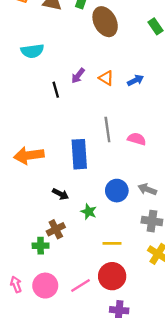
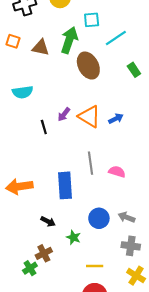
orange triangle: (106, 78) -> (89, 116), size x1.6
green cross: (41, 246) -> (30, 268), turned -32

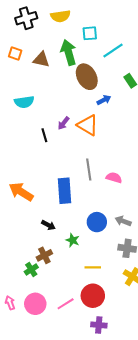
green arrow: (69, 40) -> (69, 52), turned -35
blue arrow: (116, 119) -> (104, 100), moved
orange arrow: (19, 186) -> (21, 192), turned 40

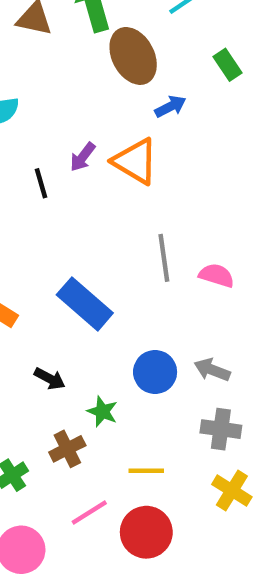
gray line: (89, 170) -> (164, 258), moved
pink semicircle: (114, 178) -> (217, 275), moved
blue rectangle: (65, 191) -> (85, 304), turned -45
brown cross: (44, 255) -> (67, 449), moved
pink line: (66, 304) -> (89, 512), moved

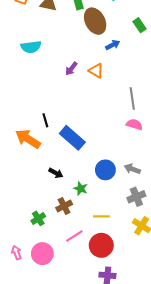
orange triangle: (135, 161) -> (96, 71), size x0.7
black line: (41, 183) -> (45, 120), moved
gray line: (164, 258) -> (132, 99), moved
gray cross: (221, 429) -> (136, 197), turned -30

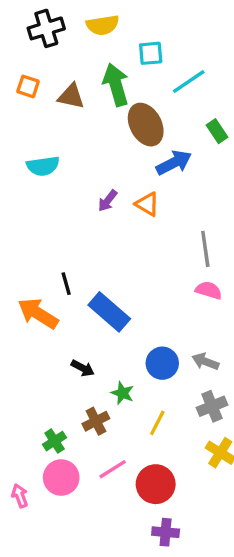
blue arrow: (113, 45) -> (174, 163), size x1.5
yellow line: (101, 216) -> (157, 423), moved, turned -63
pink circle: (42, 254) -> (61, 478), moved

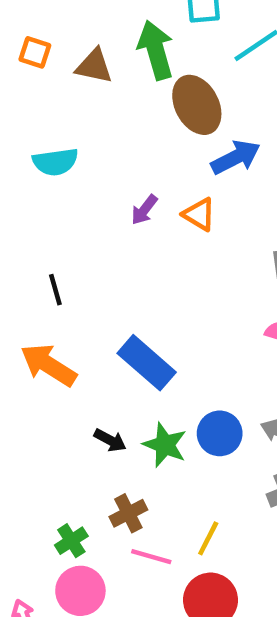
black line: (66, 284) -> (55, 290), moved
green star: (122, 393) -> (165, 445), moved, size x1.4
yellow line: (157, 423) -> (208, 538), moved
pink line: (113, 469) -> (151, 557), moved, turned 48

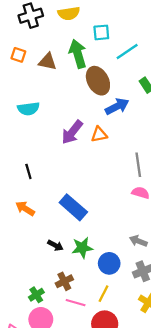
purple arrow: (144, 210) -> (72, 132), size x1.6
orange triangle: (199, 214) -> (99, 134), turned -42
orange arrow: (49, 365) -> (25, 208), size x0.7
blue circle: (220, 433) -> (109, 263), moved
green star: (165, 445) -> (82, 248), turned -30

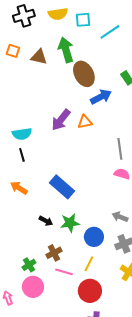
cyan square: (101, 32) -> (83, 20), moved
cyan line: (127, 52) -> (110, 32), moved
cyan semicircle: (28, 109) -> (22, 134), moved

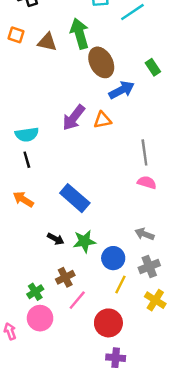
yellow line: (89, 264) -> (120, 285), moved
pink line: (64, 272) -> (77, 300), turned -66

